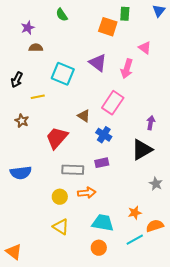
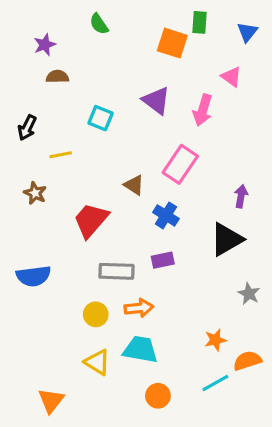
blue triangle: (159, 11) -> (247, 32), moved
cyan square: (63, 74) -> (101, 118), size x0.7
cyan trapezoid: (103, 223) -> (140, 349), moved
orange triangle: (14, 252) -> (51, 401), moved, turned 30

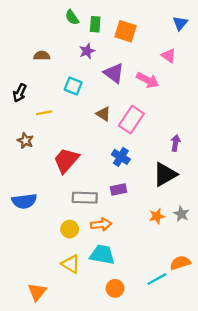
green rectangle: (199, 22) -> (95, 24), moved
purple star: (45, 45) -> (87, 51), moved
pink arrow: (203, 110) -> (148, 80), turned -80
brown triangle: (134, 185) -> (103, 114), moved
orange star: (215, 340) -> (157, 216), moved

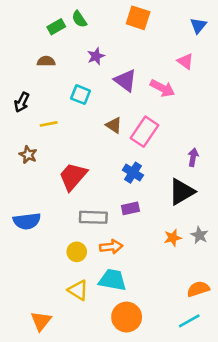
green rectangle: (95, 24) -> (56, 27), moved, turned 56
orange square: (125, 31) -> (138, 18), moved
cyan line: (157, 279) -> (189, 321), moved
orange circle: (115, 288) -> (127, 317), size x1.5

